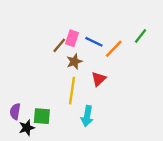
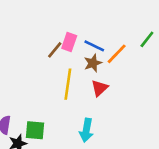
brown star: (74, 62) -> (93, 63), moved
yellow line: (72, 91) -> (68, 84), moved

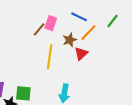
blue line: (94, 46) -> (79, 17), moved
red triangle: (100, 88) -> (81, 54), moved

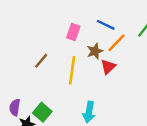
brown line: (39, 29) -> (41, 61), moved
green square: (23, 93) -> (42, 112), turned 35

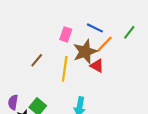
brown star: (95, 51) -> (85, 52), size x1.6
red triangle: (108, 67) -> (97, 66), turned -48

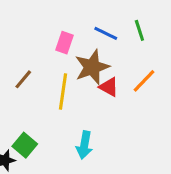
green line: (129, 32) -> (139, 30), moved, turned -56
orange line: (104, 44) -> (144, 81), moved

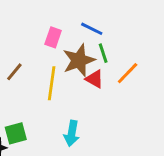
green line: (139, 30) -> (103, 53), moved
green square: (25, 145) -> (16, 133), turned 35

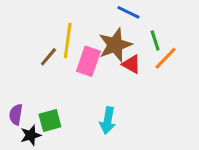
pink rectangle: (53, 37) -> (88, 61), moved, size x1.4
green line: (103, 53) -> (155, 40), moved
yellow line: (52, 83) -> (68, 40), moved

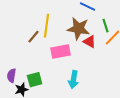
brown star: (115, 45) -> (78, 29), turned 30
pink rectangle: (88, 61) -> (60, 52), moved, turned 60

